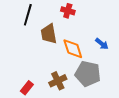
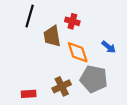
red cross: (68, 11) -> (72, 21), moved
red rectangle: (27, 88) -> (29, 94), turned 48

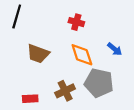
black line: (30, 16) -> (17, 16), moved
brown trapezoid: (52, 36) -> (38, 54), moved, turned -60

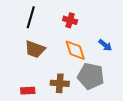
black line: (17, 16) -> (31, 17), moved
brown cross: (65, 91) -> (60, 83), turned 30

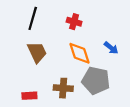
brown trapezoid: (35, 49) -> (37, 52), turned -135

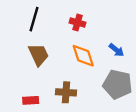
gray pentagon: (96, 80) -> (118, 84), moved

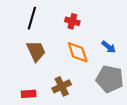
brown cross: (66, 92) -> (62, 86), turned -30

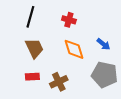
red rectangle: (29, 94) -> (32, 77), moved

